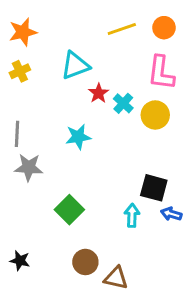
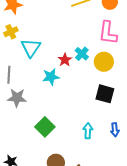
cyan triangle: (75, 65) -> (31, 48), moved, turned -35
red star: (98, 93) -> (65, 60), moved
black square: (154, 188) -> (105, 94), moved
blue arrow: (171, 214) -> (115, 130), turned -112

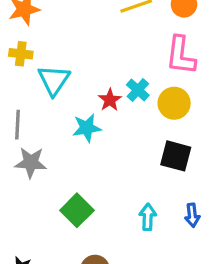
yellow cross: (11, 32) -> (21, 54), turned 32

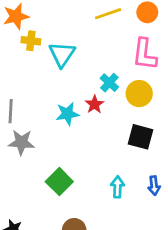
yellow cross: (21, 54) -> (31, 41), moved
cyan triangle: (54, 80) -> (62, 54), moved
red star: (110, 100) -> (94, 104), moved

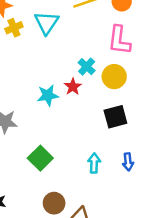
yellow cross: (31, 41) -> (14, 28), turned -30
cyan triangle: (62, 54) -> (47, 23), moved
black square: (141, 137) -> (115, 117), turned -30

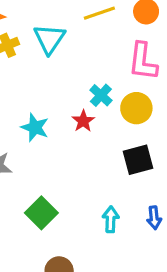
cyan star: (48, 95) -> (35, 127), moved, turned 30

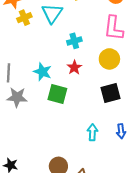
cyan cross: (101, 95) -> (74, 41), moved, turned 32
green square: (41, 213) -> (57, 94), moved, turned -30

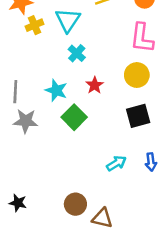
cyan cross: (74, 41) -> (77, 53), moved, turned -32
green square: (57, 94) -> (74, 117), turned 30
cyan arrow: (92, 132) -> (116, 163), turned 56

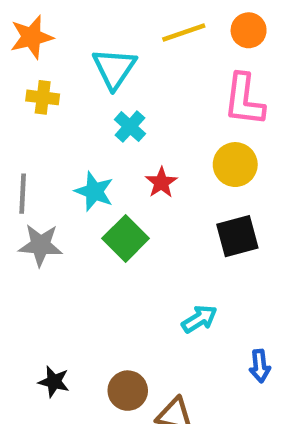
yellow cross: (35, 25) -> (43, 97), moved, turned 30
blue arrow: (151, 162) -> (260, 366), moved
black star: (18, 203) -> (54, 382), moved

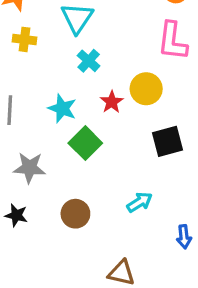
yellow circle: (235, 165) -> (146, 89), moved
gray star: (40, 245) -> (29, 168), moved
black star: (54, 382) -> (16, 215), moved
brown circle: (128, 391) -> (75, 214), moved

